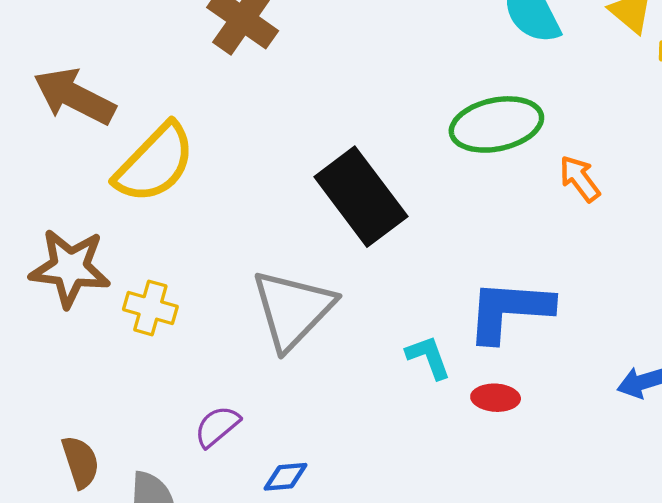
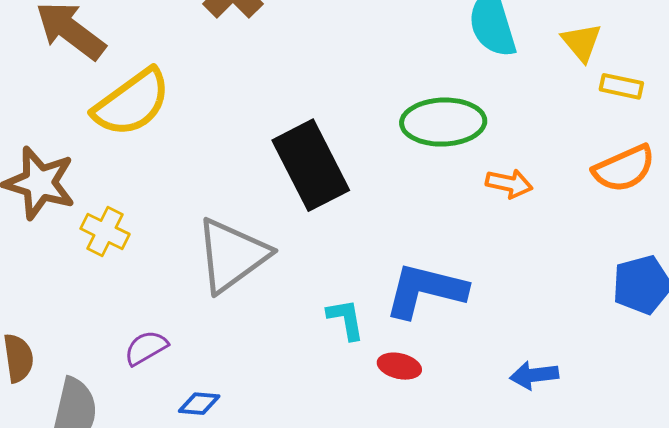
orange arrow: (580, 179) -> (509, 184), turned 129

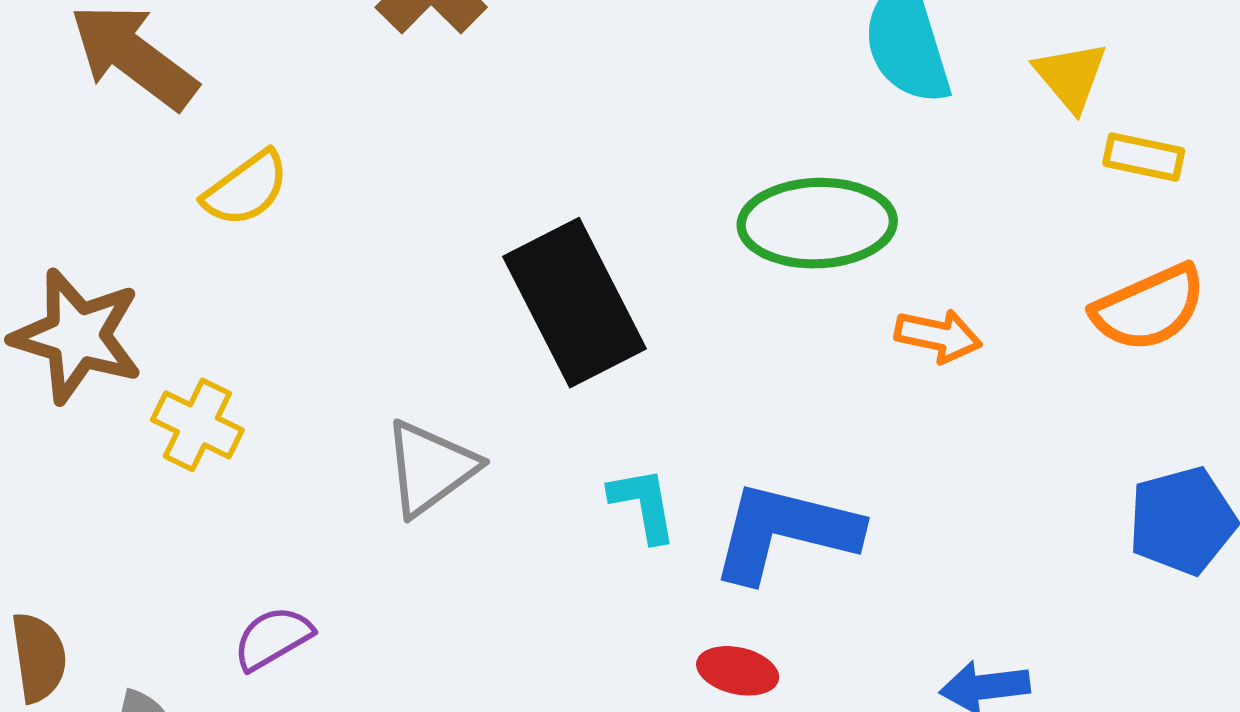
yellow semicircle: (132, 103) -> (246, 189), size x0.6
gray triangle: (232, 255) -> (430, 468), size x0.7
cyan L-shape: (346, 319) -> (643, 504), moved

